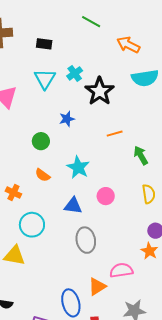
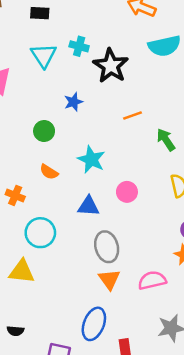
cyan cross: (75, 73) -> (79, 46), turned -35
orange triangle: (97, 287) -> (109, 279), moved, turned -30
blue ellipse: (71, 303) -> (94, 324), turned 40

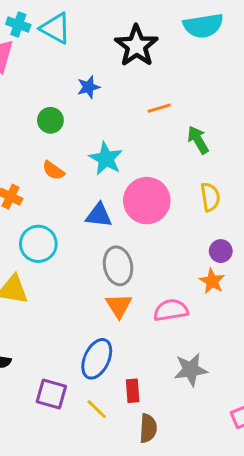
cyan cross: (79, 46) -> (18, 24), moved
cyan triangle: (44, 55) -> (55, 28), turned -32
pink circle: (127, 192) -> (147, 201), size x1.8

